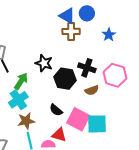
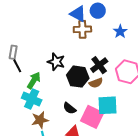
black cross: (87, 68) -> (99, 65), turned 36
brown semicircle: (92, 90) -> (96, 83), moved
cyan cross: (18, 100) -> (32, 99), turned -30
cyan square: (97, 124) -> (107, 105), moved

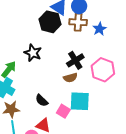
brown cross: (82, 29) -> (78, 22), moved
black hexagon: (78, 77) -> (50, 22), moved
pink square: (92, 117) -> (63, 111), size x0.6

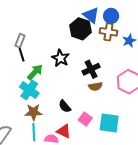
black cross: (75, 60) -> (91, 69), moved
cyan square: (80, 101) -> (109, 123), moved

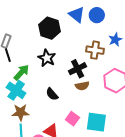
black hexagon: (81, 29) -> (49, 28), moved
brown cross: (108, 32) -> (95, 50), moved
black semicircle: (65, 106) -> (52, 94), moved

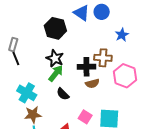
brown cross: (95, 50) -> (103, 58), moved
black cross: (78, 69) -> (86, 67), turned 30
green arrow: (21, 72) -> (56, 73), moved

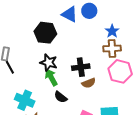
brown cross: (103, 58) -> (112, 48), moved
green arrow: (56, 73) -> (51, 77), turned -60

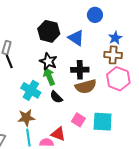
blue triangle: (70, 14) -> (76, 38), moved
brown semicircle: (89, 83) -> (86, 86), size x1.5
cyan cross: (25, 100) -> (31, 90), moved

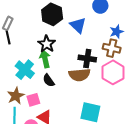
black cross: (80, 70) -> (87, 59), moved
brown star: (26, 118) -> (16, 96), turned -30
pink square: (78, 120) -> (33, 100), moved, turned 32

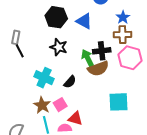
green arrow: (45, 59) -> (88, 58), moved
black semicircle: (49, 80) -> (70, 82), turned -88

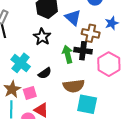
brown cross: (122, 35) -> (91, 33), moved
brown semicircle: (98, 69) -> (74, 86), moved

